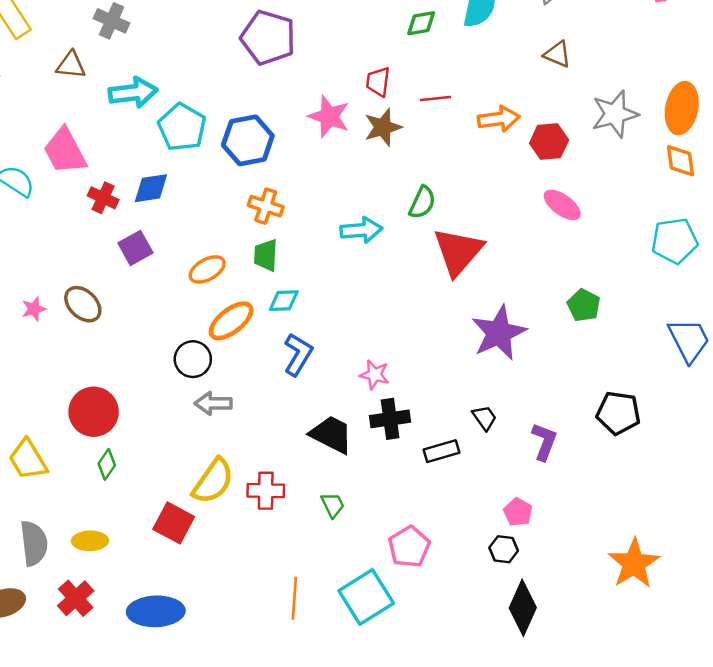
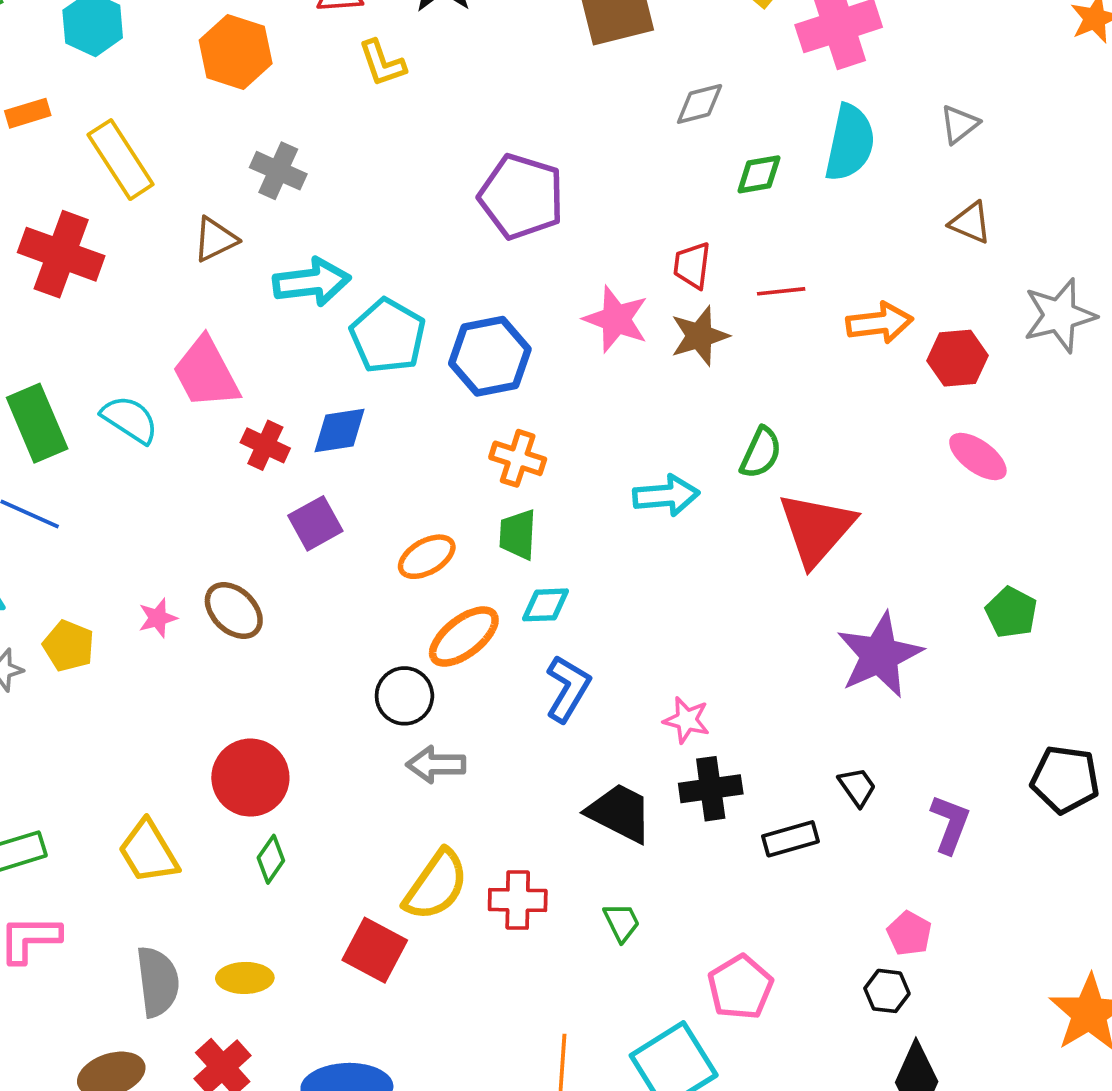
brown triangle: (71, 65) -> (215, 239), turned -32

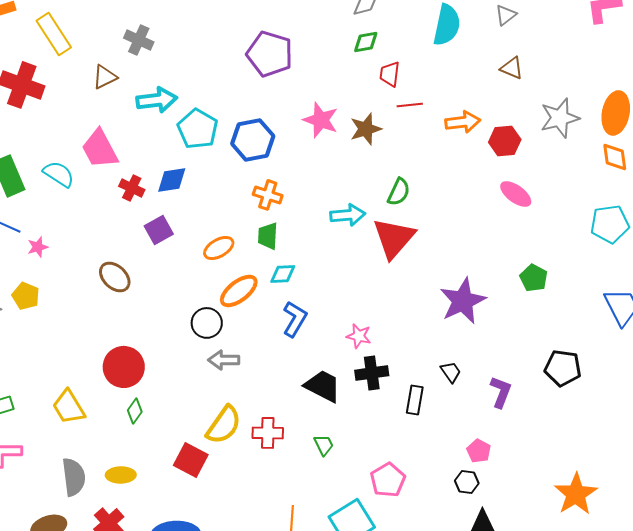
green diamond: (759, 174) -> (366, 42), moved
red trapezoid: (692, 265) -> (390, 74), moved
red triangle: (816, 529) -> (394, 238), moved
pink star: (158, 618) -> (38, 247), moved
black rectangle: (790, 839) -> (415, 400), turned -64

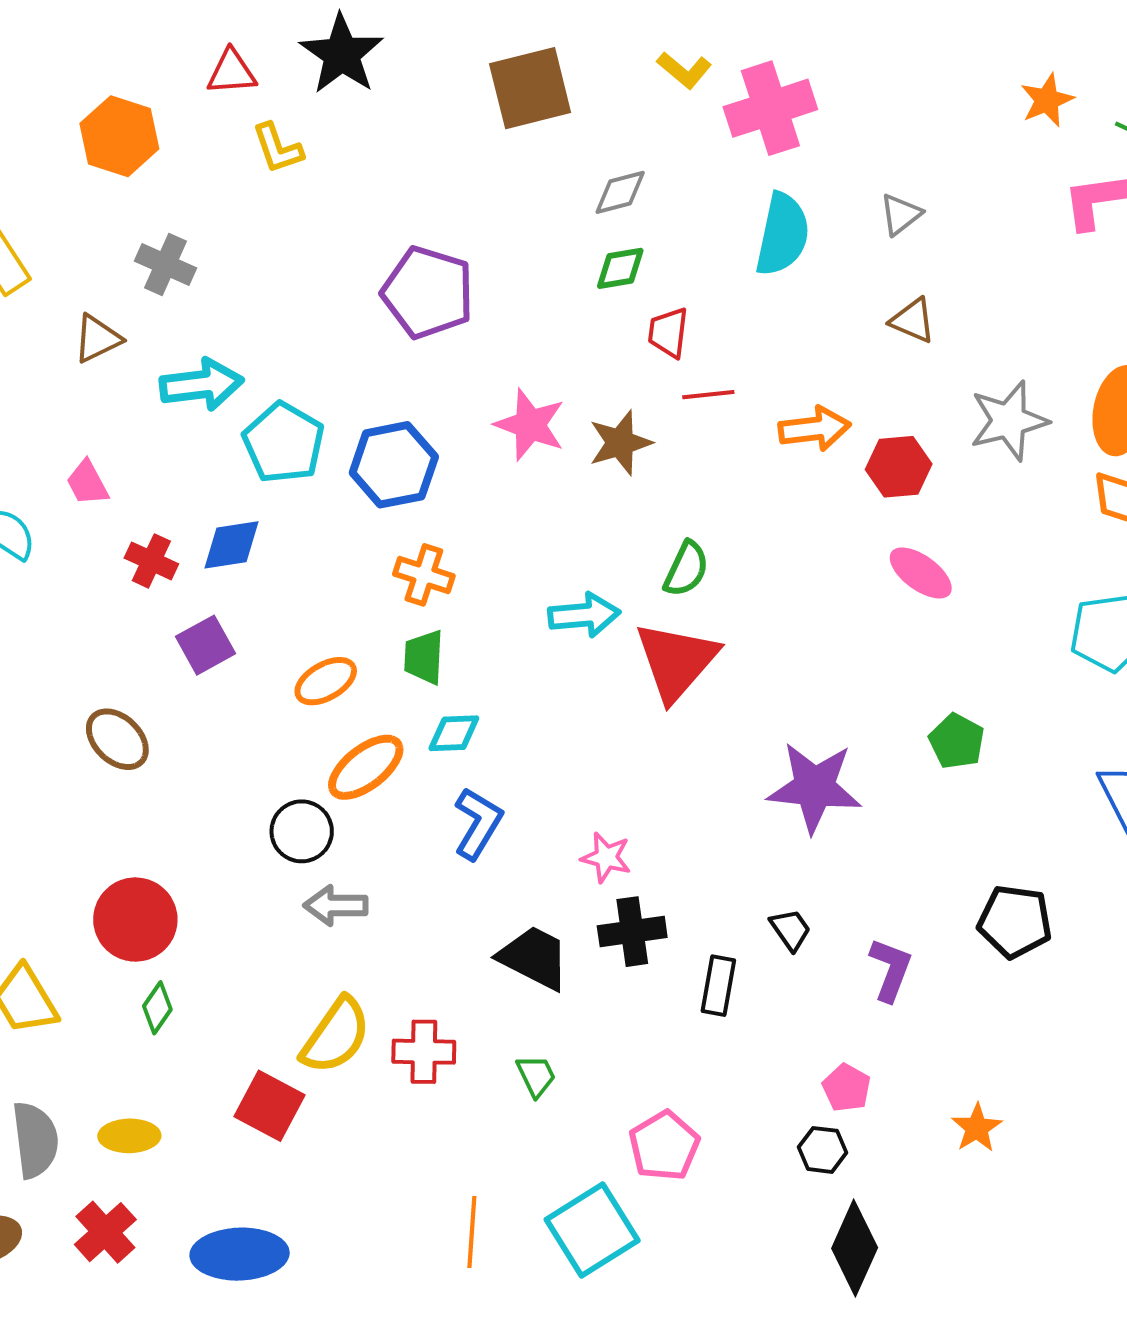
pink trapezoid: (100, 149) -> (87, 483), size x0.6
purple star: (463, 301) -> (814, 787), turned 30
orange star: (576, 494) -> (977, 1128), moved, size x0.6

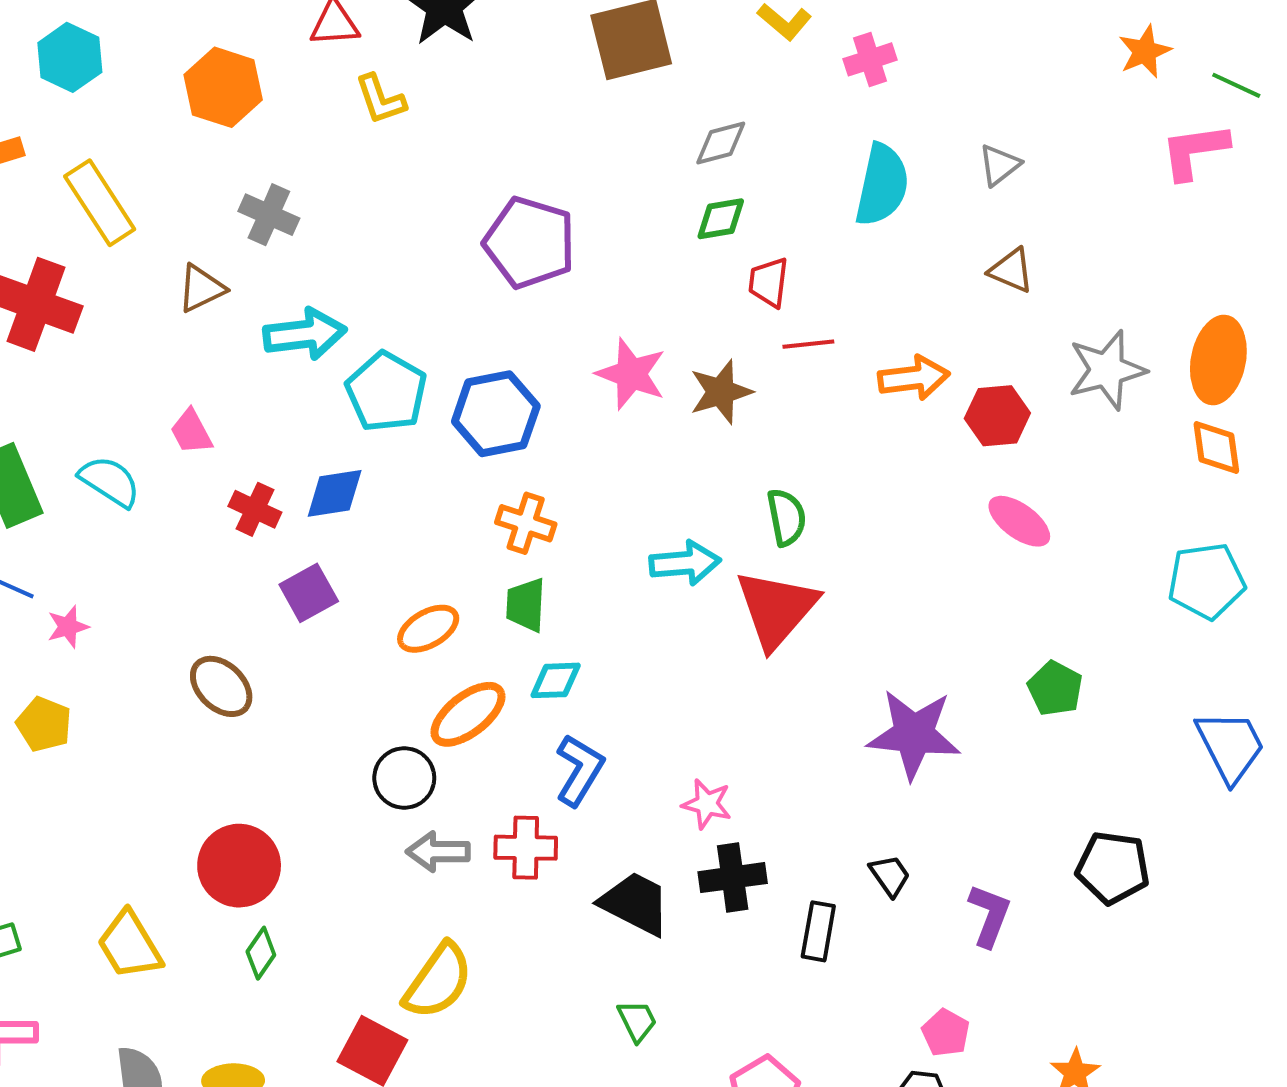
pink cross: (770, 108) -> (870, 59), size x0.6
green semicircle: (686, 569) -> (786, 517), turned -36
red cross: (424, 1052) -> (526, 848), moved

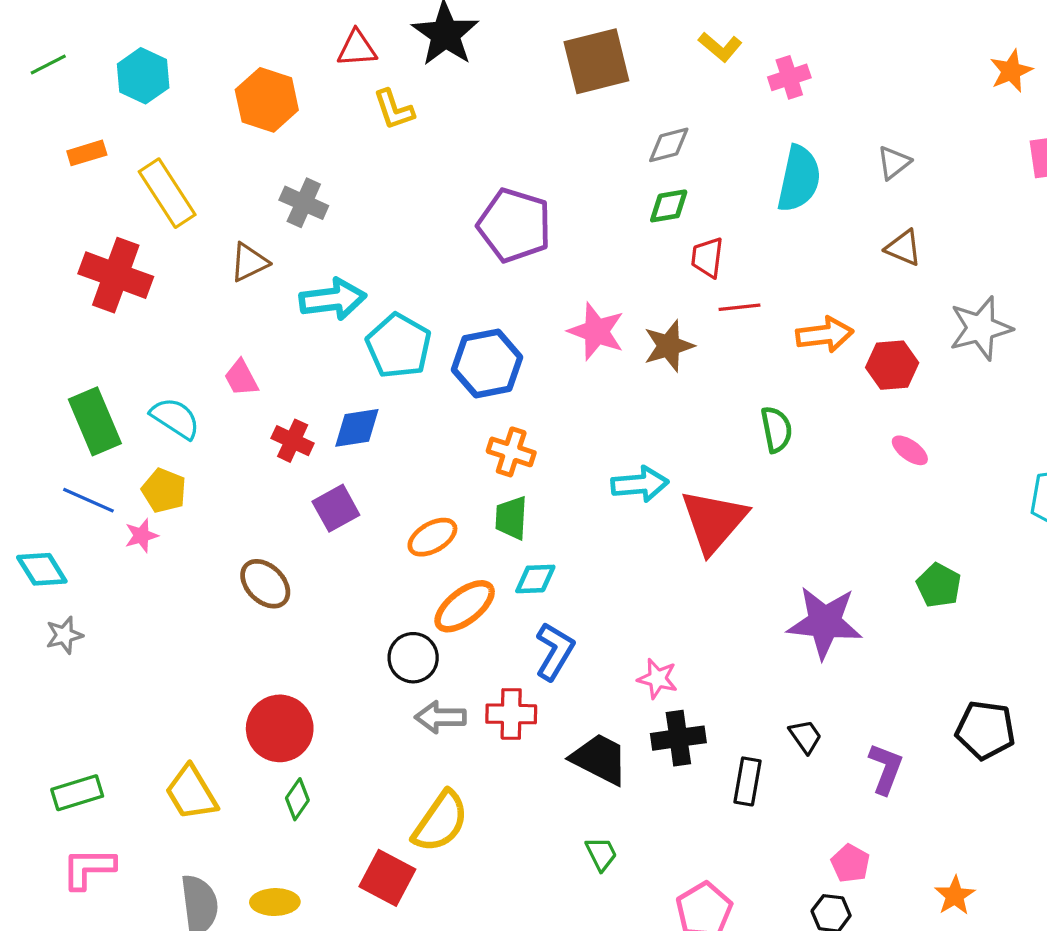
green semicircle: (786, 517) -> (776, 429), moved
pink ellipse: (1019, 521) -> (910, 450), size x0.7
yellow pentagon: (44, 724) -> (164, 491), moved

